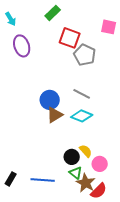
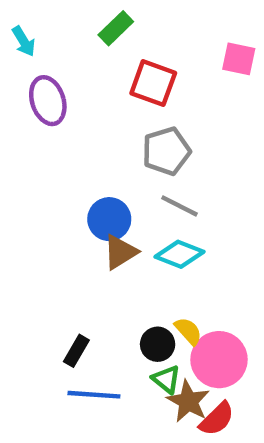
gray pentagon: (85, 55) -> (166, 151), moved, turned 30
pink circle: (100, 164) -> (219, 360), size x1.6
black rectangle: (11, 179) -> (76, 351), moved

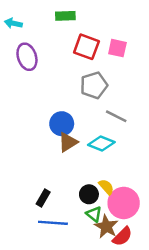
green rectangle: (116, 28) -> (65, 16), turned 42
cyan arrow: (24, 41) -> (13, 23), turned 133
pink square: (239, 59) -> (117, 48), moved
gray line: (179, 206) -> (116, 116), moved

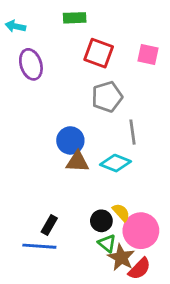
pink square: (117, 48) -> (148, 54), moved
gray line: (116, 116) -> (132, 132), turned 55
brown triangle: (68, 142) -> (77, 162), turned 35
blue line: (53, 223) -> (39, 246), moved

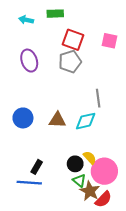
cyan arrow: (15, 26) -> (26, 20), moved
purple ellipse: (31, 64) -> (29, 61), moved
gray pentagon: (107, 97) -> (70, 62), moved
blue circle: (70, 140) -> (23, 118), moved
cyan diamond: (116, 163) -> (86, 121), turned -35

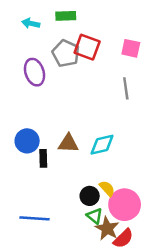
gray pentagon: (70, 62) -> (66, 53), moved, turned -30
gray line: (98, 98) -> (126, 88), moved
black rectangle: (37, 167) -> (43, 158), moved, turned -32

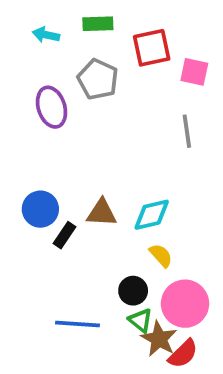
red square: (87, 47) -> (152, 48), moved, turned -32
black rectangle: (43, 158) -> (64, 235), turned 36
yellow semicircle: (107, 188) -> (161, 255), moved
blue line: (35, 218) -> (77, 324), moved

